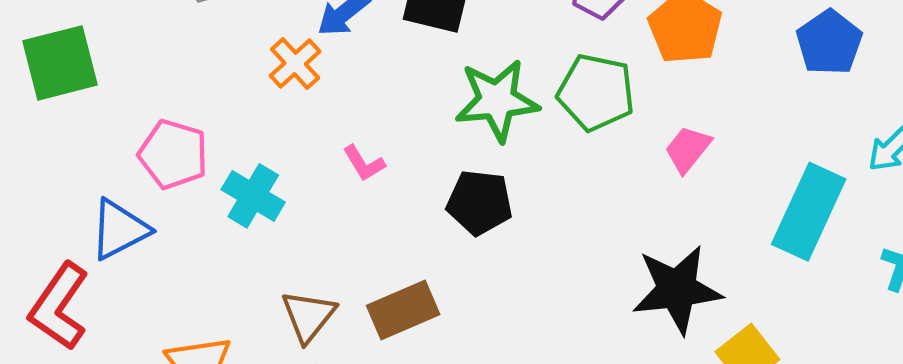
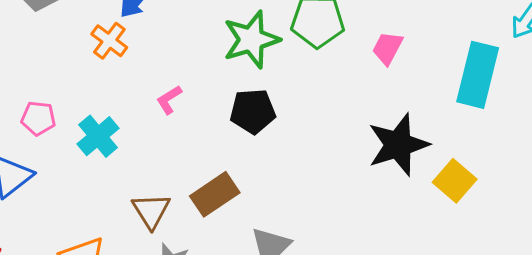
pink pentagon: (173, 154) -> (38, 118), size x0.7
pink L-shape: (364, 163) -> (169, 100), turned 100
cyan cross: (253, 196) -> (98, 136), turned 30

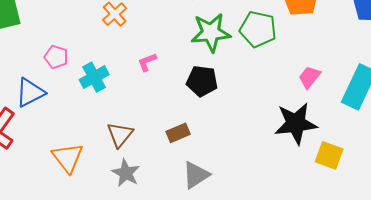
pink trapezoid: (387, 48) -> (309, 77), moved
yellow square: (455, 181) -> (329, 155), turned -32
brown rectangle: (215, 194) -> (178, 133), moved, size x0.7

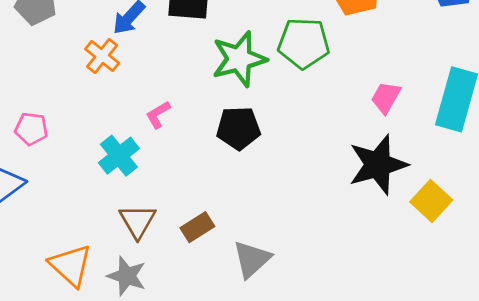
cyan cross: (94, 77) -> (119, 156), moved
brown rectangle: (178, 133) -> (197, 227), moved
yellow square: (329, 155) -> (431, 201), turned 32
gray star: (126, 173) -> (127, 276), moved

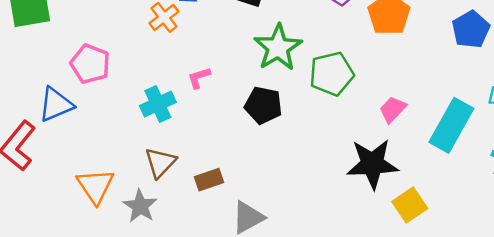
green pentagon: (304, 43) -> (332, 74), moved, turned -30
green star: (239, 59) -> (278, 48), turned -30
pink pentagon: (31, 129) -> (90, 64), size x1.4

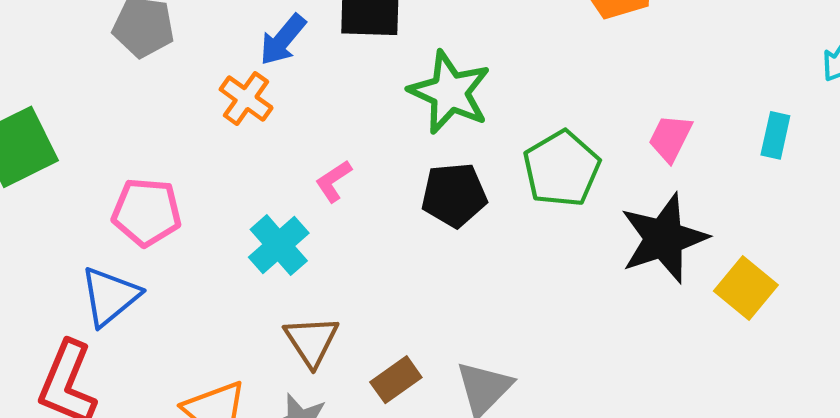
green pentagon: (332, 74) -> (562, 169), moved
cyan rectangle: (451, 125) -> (775, 135), size x0.5
brown rectangle: (209, 180) -> (396, 380), moved

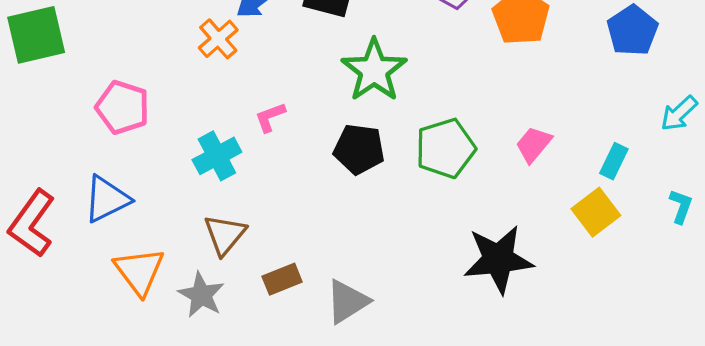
black star: (664, 238) -> (498, 259), moved
yellow square: (746, 288) -> (596, 212), moved
blue triangle: (110, 296) -> (107, 199), moved

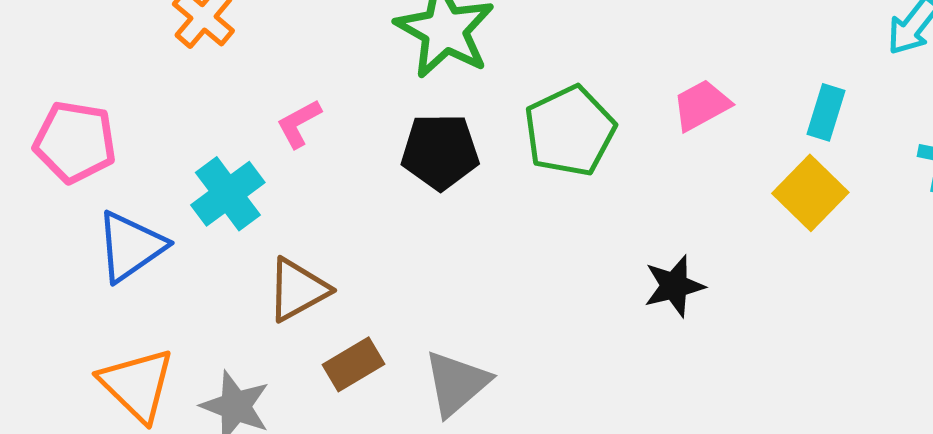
pink trapezoid: (534, 144) -> (701, 105), turned 30
blue triangle: (107, 199) -> (131, 246), moved
brown triangle: (225, 235) -> (298, 290), moved, turned 30
black star: (498, 259) -> (674, 286), size x0.6

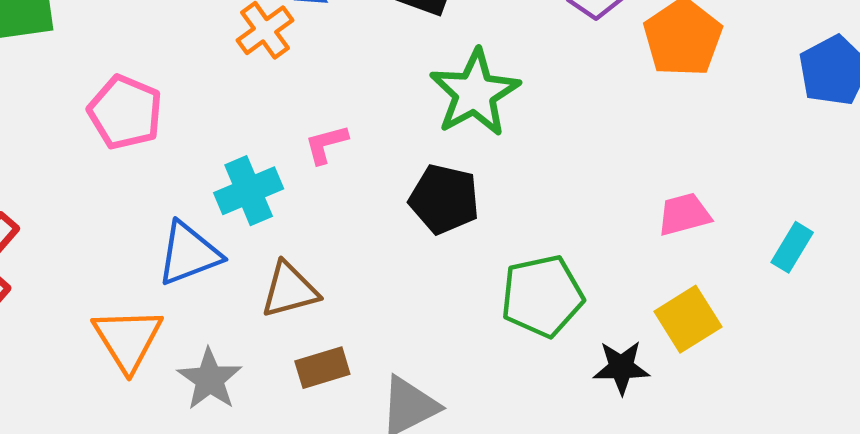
green pentagon: (570, 131) -> (542, 296), moved
yellow square: (810, 193) -> (688, 319), moved
blue triangle: (131, 246) -> (189, 254), moved

